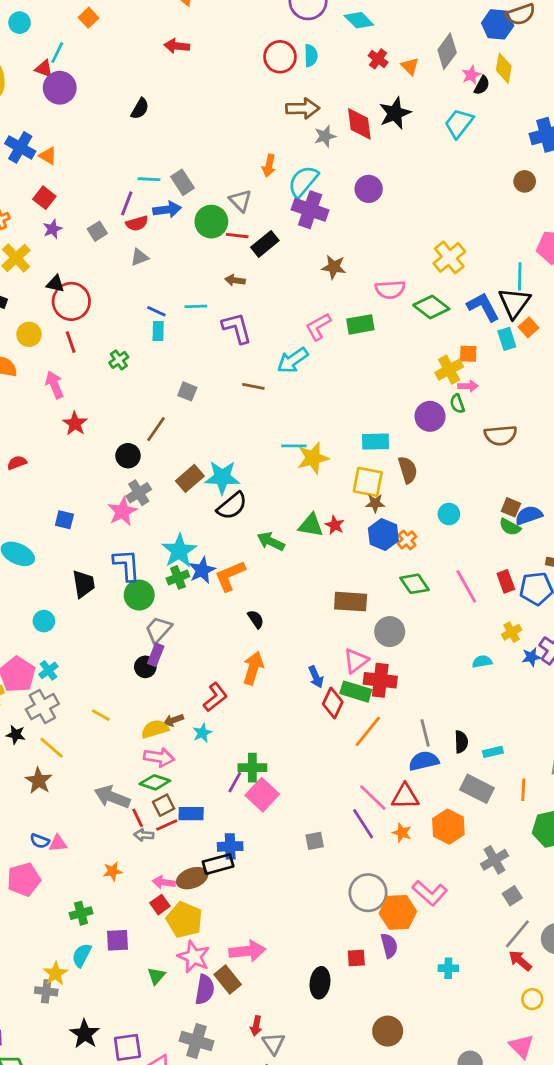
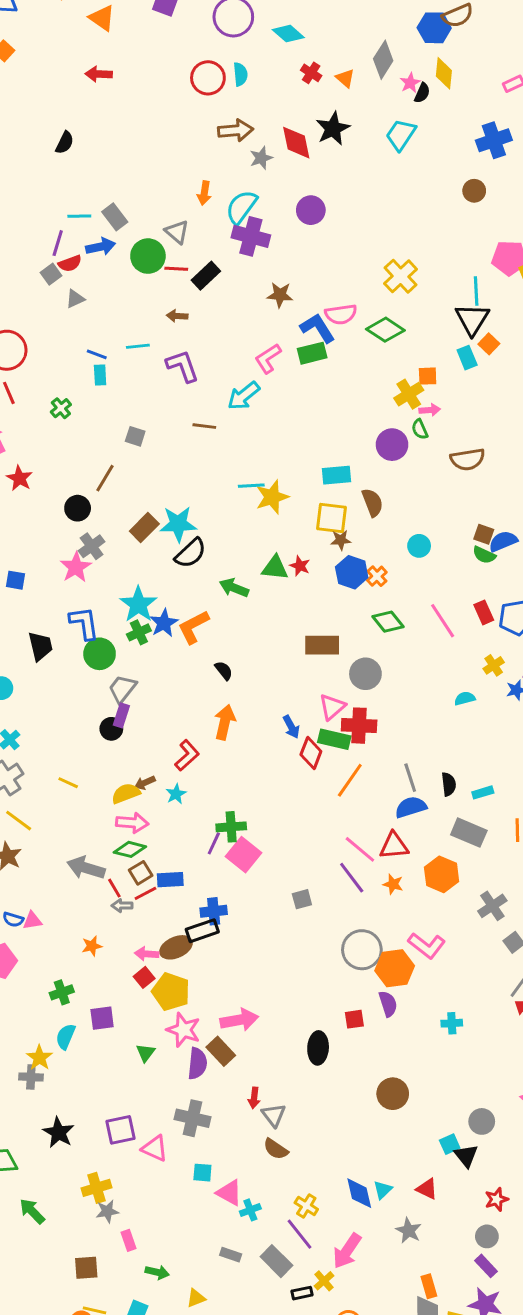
gray square: (97, 231) -> (51, 274), moved
blue L-shape: (483, 307) -> (317, 328), moved
black star: (85, 1034) -> (59, 1133), moved

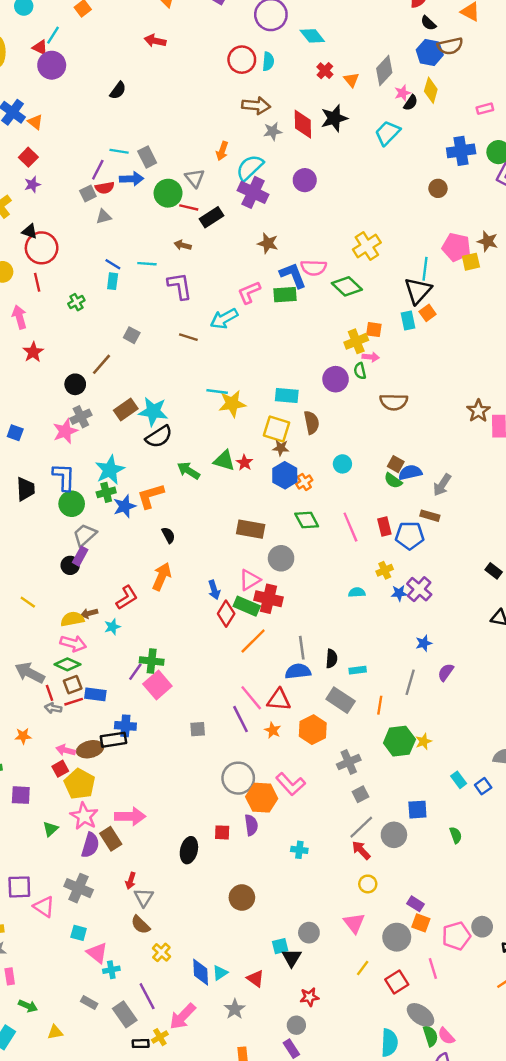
blue star: (164, 623) -> (125, 506), moved
yellow cross: (306, 1206) -> (161, 952), moved

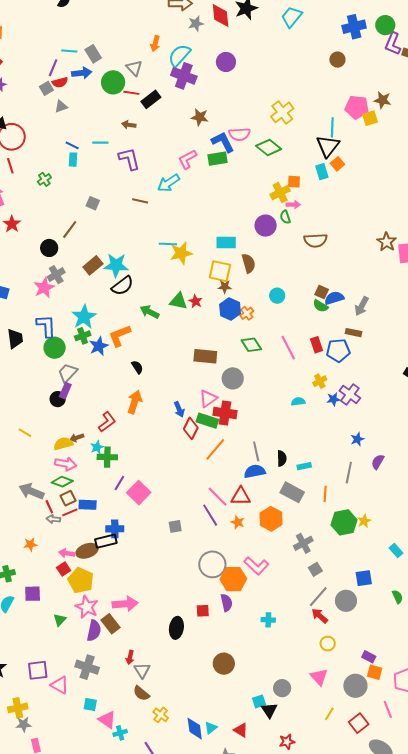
green cross: (152, 661) -> (107, 457), moved

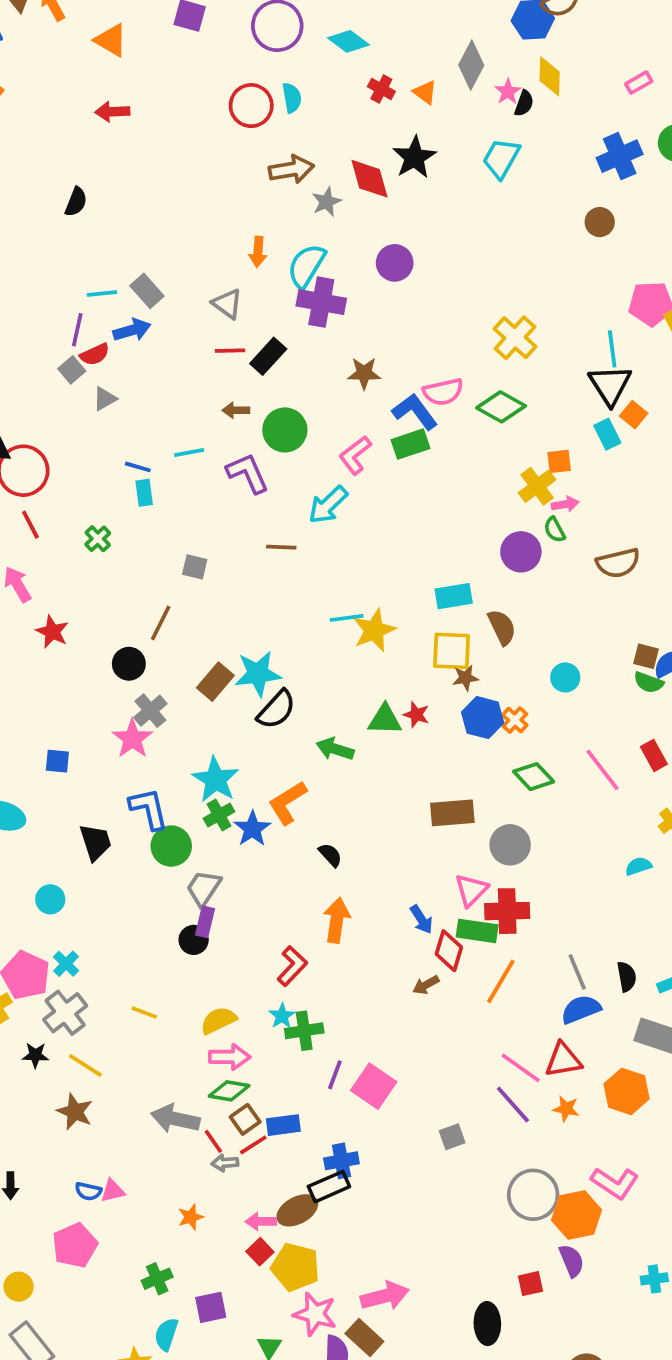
green circle: (113, 82) -> (285, 430), moved
brown arrow: (77, 438) -> (426, 985), moved

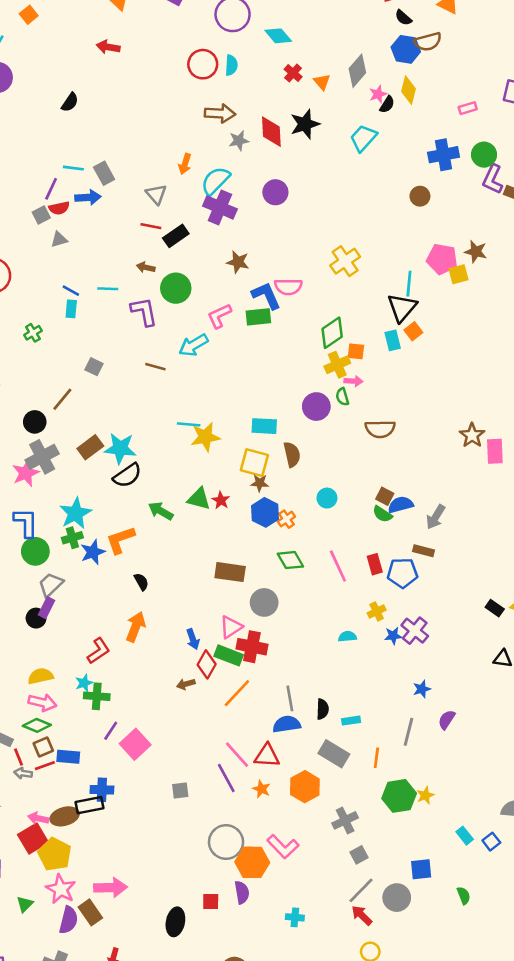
green diamond: (501, 407) -> (332, 333), moved, turned -76
gray cross: (150, 711) -> (42, 457), size x1.4
red square: (260, 1252) -> (33, 839), size x1.6

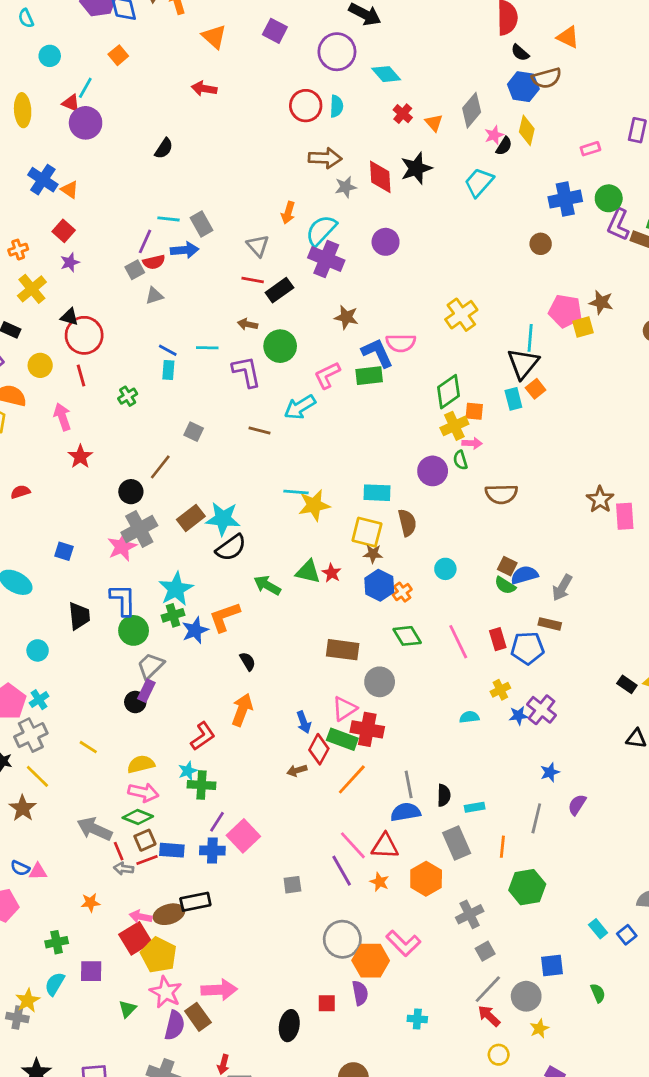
gray rectangle: (334, 754) -> (457, 843), turned 36
blue cross: (102, 790) -> (212, 851), moved
yellow star: (425, 795) -> (539, 1028), moved

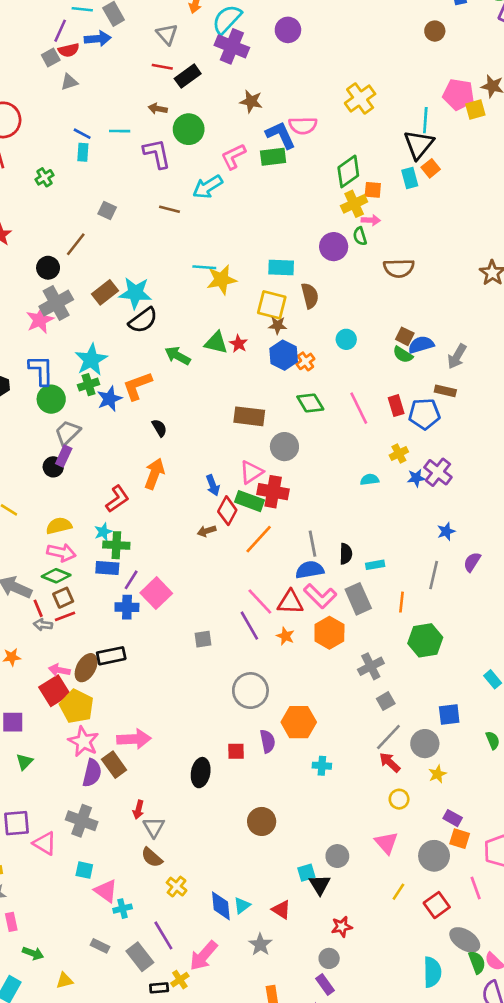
blue rectangle: (172, 850) -> (107, 568), moved
brown ellipse: (169, 914) -> (86, 668), turned -44
pink L-shape: (403, 943) -> (320, 596), moved
orange hexagon: (371, 961) -> (299, 722), moved
green triangle: (127, 1009) -> (24, 762), moved

